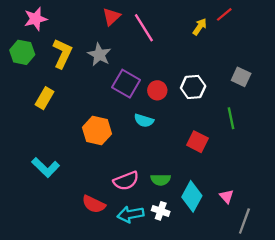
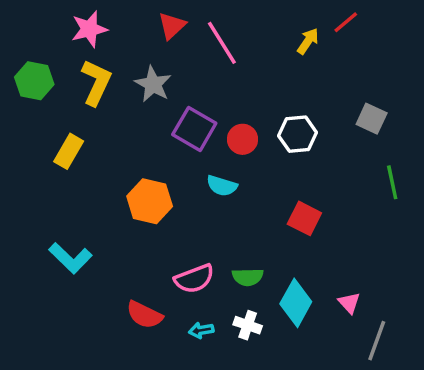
pink star: (36, 19) -> (89, 29), moved
green line: (231, 118) -> (392, 182), moved
cyan arrow: (130, 214) -> (201, 330), size x0.6

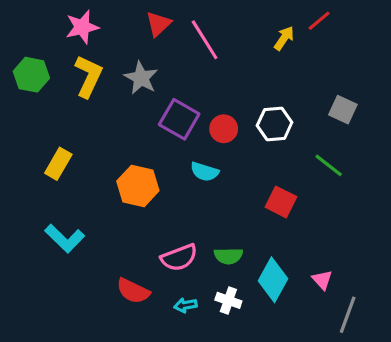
yellow rectangle: (69, 151) -> (58, 164), moved
green line: (392, 182) -> (329, 165), moved, turned -40

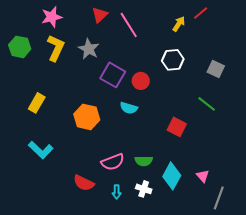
white hexagon: (275, 124) -> (173, 60), moved
cyan arrow: (186, 305) -> (117, 192), turned -80

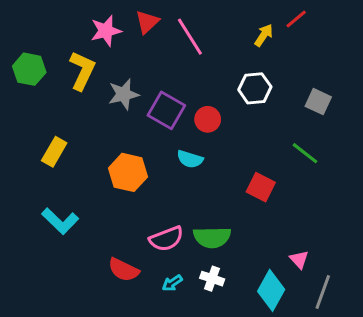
pink star: (52, 17) -> (106, 31), moved
gray star: (89, 49) -> (124, 94), moved, turned 30
green semicircle: (144, 161) -> (212, 237), size x1.4
cyan diamond: (172, 176) -> (271, 290), moved
cyan arrow: (117, 192) -> (172, 283), turned 56

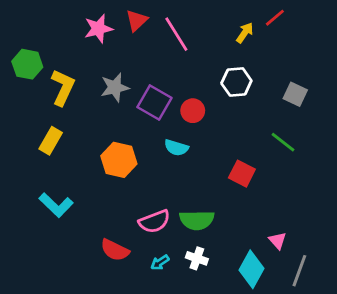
yellow L-shape: (82, 71) -> (63, 87), moved

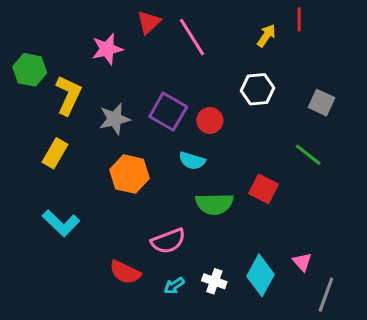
red line: (275, 18) -> (299, 19), turned -50
pink star: (98, 29) -> (107, 49), moved
gray star: (115, 87) -> (115, 119), moved
green semicircle: (197, 220) -> (214, 204), moved
cyan diamond: (252, 269) -> (260, 275), moved

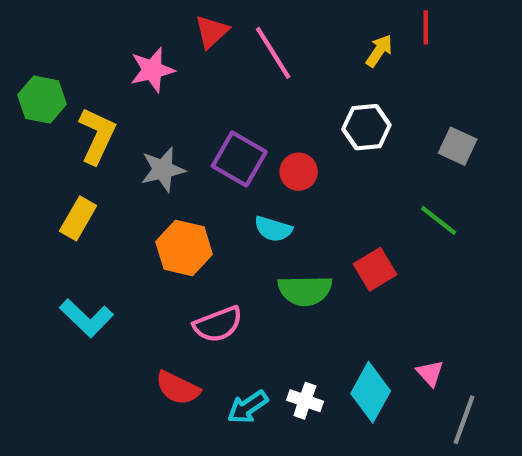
red square: (263, 189) -> (375, 269), turned 32
pink semicircle: (168, 241) -> (218, 324), moved
cyan arrow: (174, 286) -> (248, 407), size x1.4

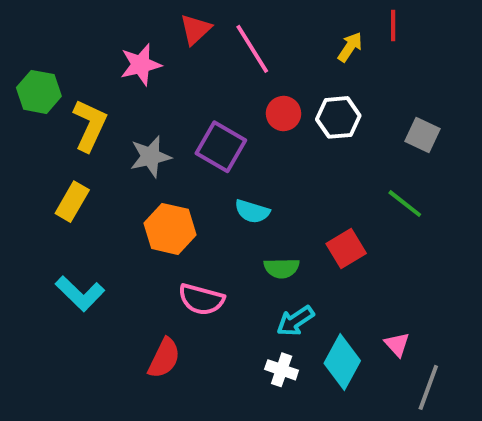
red circle: (299, 172) -> (284, 113), moved
green semicircle: (305, 290) -> (282, 268), size x0.7
pink semicircle: (218, 324) -> (201, 299), turned 36
red semicircle: (178, 388) -> (164, 358), turned -90
cyan arrow: (248, 407) -> (295, 321), moved

